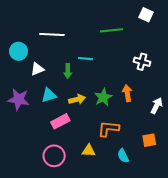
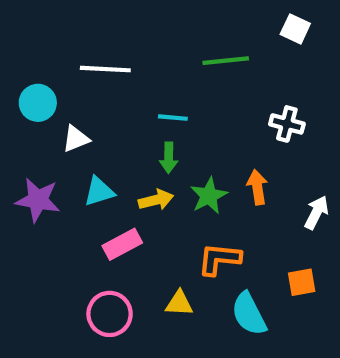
green arrow: (68, 71) -> (169, 158), moved
cyan semicircle: (123, 156) -> (249, 314), size x1.5

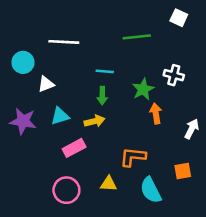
green star: (209, 196) -> (143, 89), moved

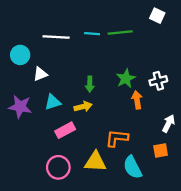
cyan line: (105, 71) -> (92, 34), moved
white cross: (174, 75) -> (158, 81), moved, turned -30
white arrow: (192, 129) -> (168, 123), moved
yellow triangle: (109, 184) -> (95, 162), size x1.5

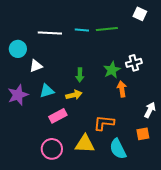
white cross: (158, 81) -> (134, 63), moved
purple star: (20, 107) -> (18, 95), turned -30

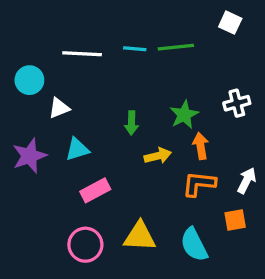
white cross: (134, 63) -> (237, 103), moved
yellow arrow: (74, 95) -> (158, 156), moved
orange L-shape: (104, 123) -> (199, 184), moved

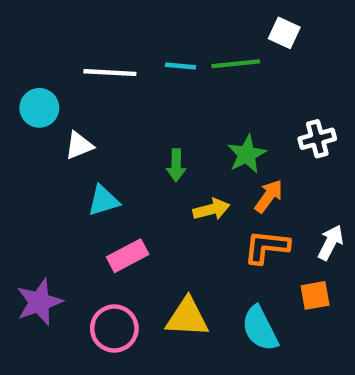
white square: (230, 23) -> (284, 33), moved
orange arrow: (201, 146) -> (269, 196), turned 45
purple star: (29, 156) -> (39, 302), moved

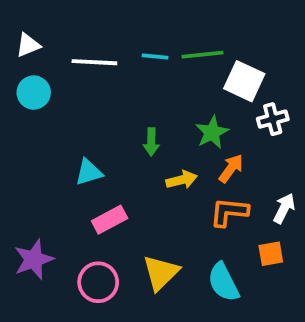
white square: (284, 33) -> (244, 81), moved, size x1.5
white triangle: (79, 145) -> (28, 45), moved
yellow triangle: (187, 317) -> (161, 273), turned -48

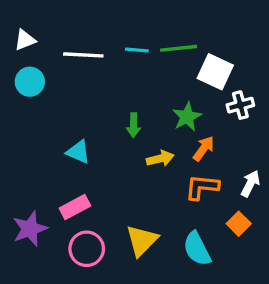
cyan triangle: (89, 172) -> (78, 152), turned 40
pink rectangle: (110, 220) -> (75, 207), moved
orange square: (271, 254) -> (239, 224), turned -35

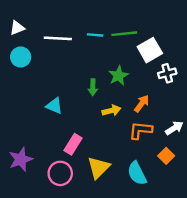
white square: (215, 72) -> (150, 50), turned 35
green star: (187, 117) -> (118, 76), moved
white arrow: (250, 184) -> (174, 128), turned 30
pink rectangle: (75, 207) -> (73, 144), moved, turned -30

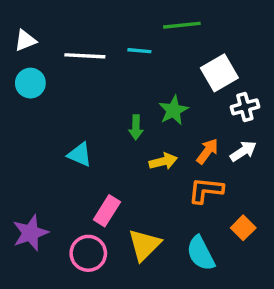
green line: (124, 34) -> (182, 25), moved
white arrow: (174, 128) -> (243, 151), moved

